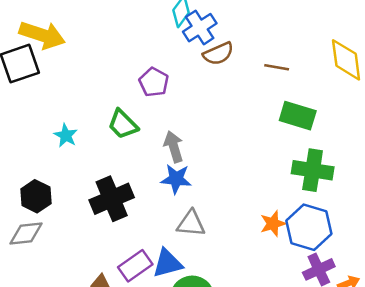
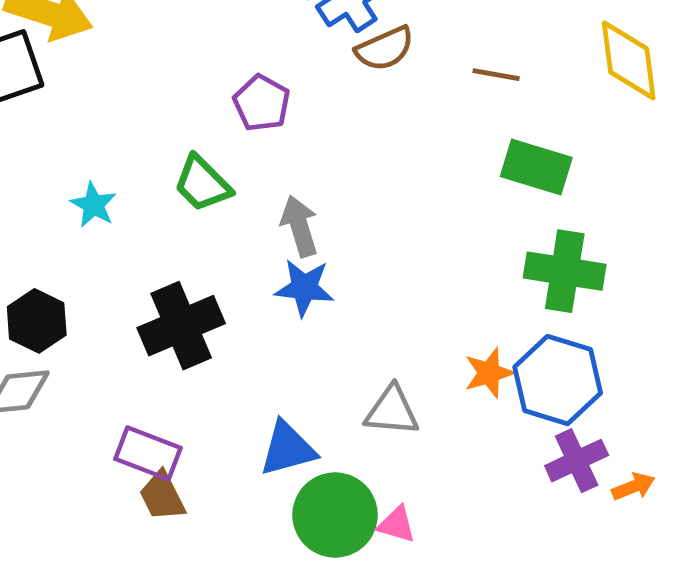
gray triangle: (191, 224) -> (392, 411), moved
purple rectangle: (135, 266) -> (148, 453), moved, turned 56

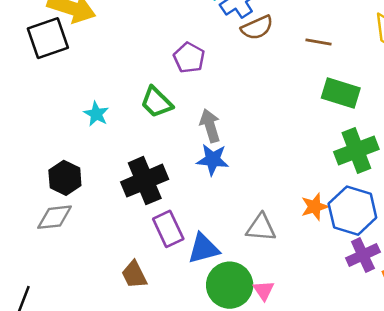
green cross: (565, 271) -> (356, 150), turned -30
purple rectangle: (148, 453) -> (168, 229), moved, turned 44
pink triangle: (397, 524) -> (264, 290), turned 40

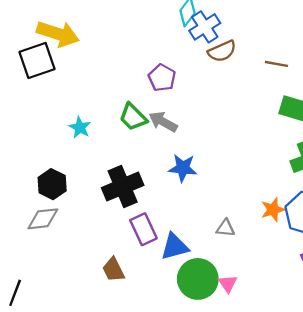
gray arrow: (210, 126) -> (163, 122), moved, turned -44
gray triangle: (261, 228) -> (226, 228), size x0.7

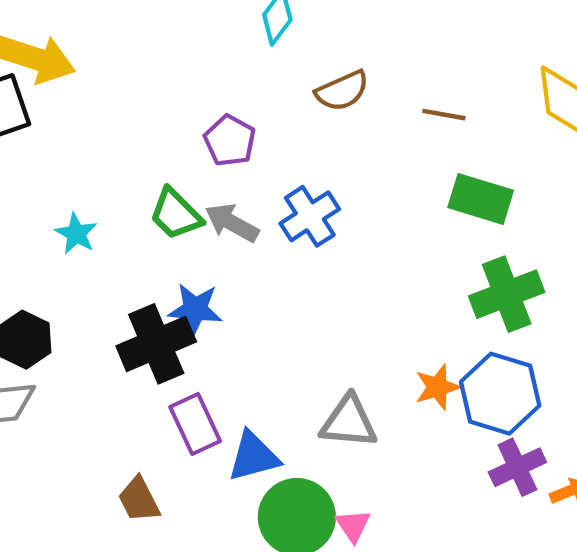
blue cross: (205, 27) -> (310, 216), moved
blue star: (183, 168) -> (195, 309), moved
gray triangle: (226, 228) -> (349, 422), size x1.6

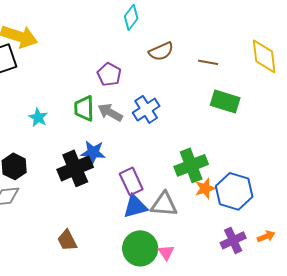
green trapezoid: (176, 214) -> (84, 108), turned 44
green cross: (507, 294) -> (191, 165), moved
purple rectangle: (195, 424) -> (131, 181), moved
blue triangle: (254, 456) -> (135, 206), moved
purple cross: (517, 467) -> (233, 240), moved

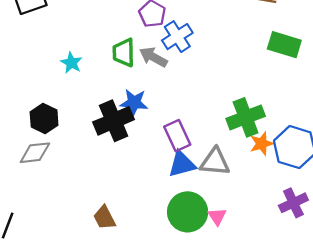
blue cross: (146, 109) -> (177, 37), moved
brown trapezoid: (67, 240) -> (104, 218), moved

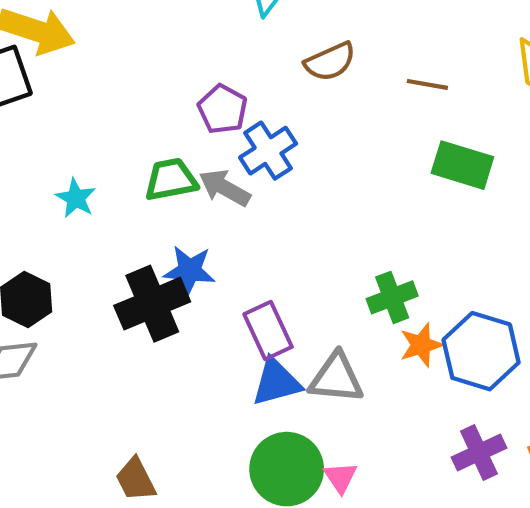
green trapezoid: (124, 53) -> (171, 180), turned 80
green cross: (246, 117) -> (392, 297), size x0.7

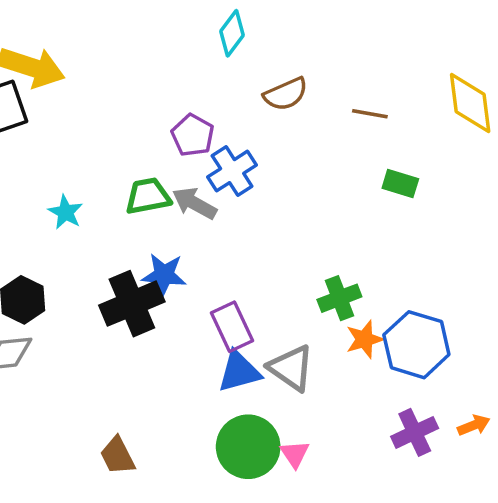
green rectangle: (462, 165) -> (400, 184), size x0.7
gray triangle: (336, 378) -> (291, 368), turned 30

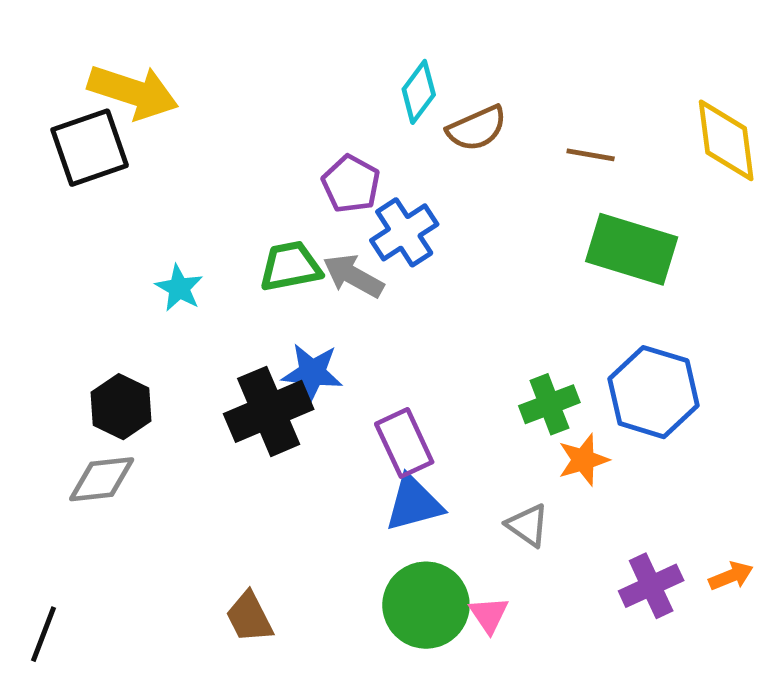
cyan diamond: (232, 33) -> (419, 92), moved
green rectangle: (400, 184) -> (632, 249), size x1.8
blue hexagon: (416, 345) -> (654, 392), moved
gray triangle: (291, 368) -> (528, 525), moved, size x0.7

